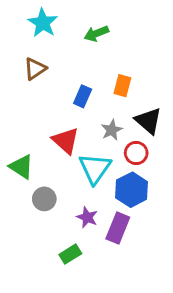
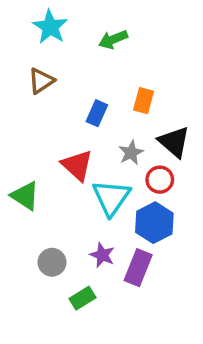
gray circle: (44, 199) -> (52, 262), moved

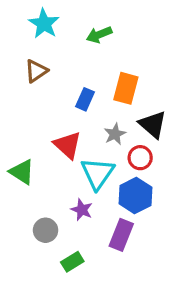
orange rectangle: (144, 101) -> (126, 88), size x1.4
purple star: (102, 255) -> (82, 210), moved

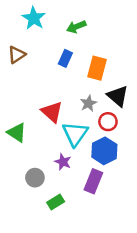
brown triangle: (36, 71) -> (17, 55), moved
blue rectangle: (85, 99) -> (65, 58), moved

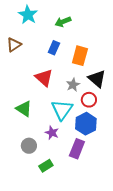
red triangle: (52, 112) -> (44, 78), moved
green triangle: (17, 133) -> (24, 109), moved

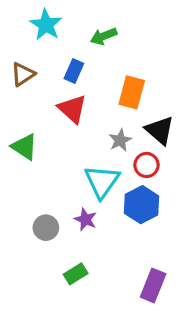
blue rectangle: (54, 48) -> (74, 71), moved
red triangle: (44, 78) -> (72, 109), moved
green triangle: (24, 109) -> (24, 147), moved
gray circle: (29, 146) -> (46, 228), moved
purple rectangle: (77, 149) -> (153, 285), moved

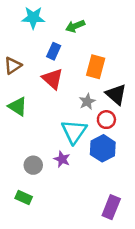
cyan star: (46, 25) -> (33, 18), turned -30
brown triangle: (23, 74) -> (13, 66), moved
green rectangle: (76, 274) -> (24, 198), moved, turned 56

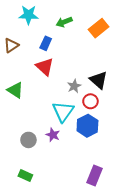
brown triangle: (13, 66) -> (11, 45), moved
orange rectangle: (96, 67) -> (99, 28), moved, turned 36
green rectangle: (24, 198) -> (25, 175), moved

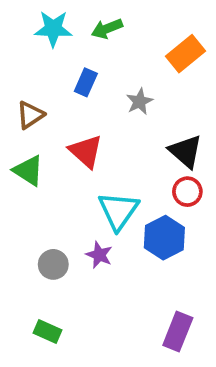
green arrow: (64, 22) -> (107, 29), moved
brown triangle: (11, 45) -> (30, 115), moved
red triangle: (45, 67) -> (86, 151), moved
gray star: (74, 86) -> (139, 102), moved
red circle: (90, 101) -> (187, 192), moved

